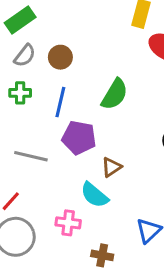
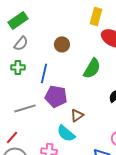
brown circle: (60, 57) -> (62, 44), moved
green semicircle: (115, 94) -> (92, 68), moved
gray line: (31, 156) -> (25, 108), turned -30

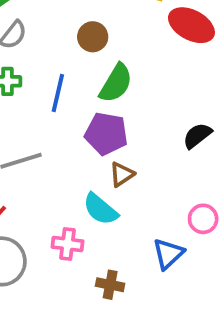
green semicircle: (92, 68) -> (116, 83), moved
purple pentagon: (56, 96) -> (106, 134), moved

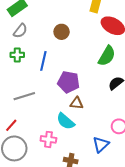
green semicircle: (116, 83) -> (107, 56), moved
brown triangle: (122, 174) -> (77, 103), turned 40

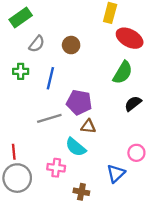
gray semicircle: (20, 31) -> (37, 44), moved
gray line: (24, 96) -> (49, 118), moved
red line: (11, 125) -> (14, 152), turned -48

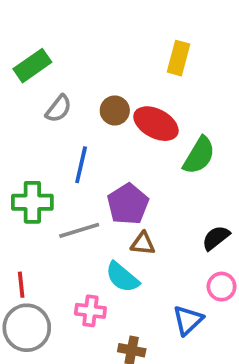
red ellipse: (130, 38) -> (156, 124), moved
green cross: (21, 71) -> (32, 202), moved, size x1.5
purple pentagon: (79, 102) -> (128, 204), turned 30
black semicircle: (133, 103) -> (216, 238), moved

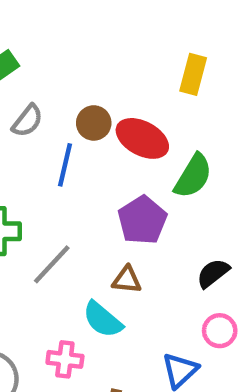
yellow rectangle: (178, 58) -> (193, 74), moved
blue line: (81, 165) -> (65, 165), moved
purple pentagon: (128, 204) -> (142, 220), moved
gray line: (79, 230) -> (52, 264), turned -30

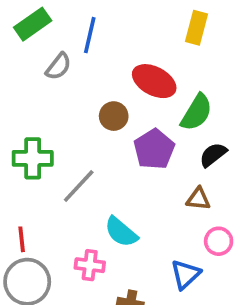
brown circle: (94, 123) -> (114, 116), moved
blue line: (65, 165) -> (90, 35), moved
black semicircle: (213, 273) -> (213, 155), moved
brown triangle: (127, 280) -> (198, 199), moved

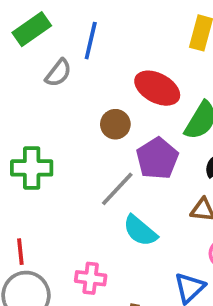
gray line: (79, 186) -> (117, 189), moved
cyan semicircle: (121, 232) -> (140, 231), moved

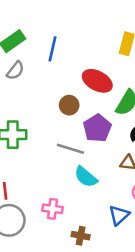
gray semicircle: (58, 73) -> (15, 71), moved
gray line: (117, 189) -> (70, 149), turned 64

